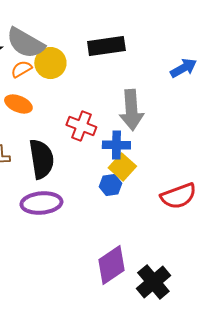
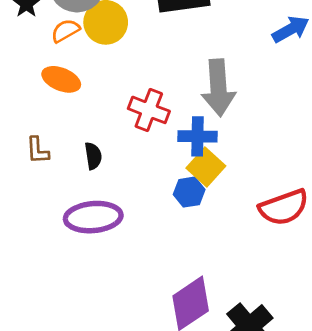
black semicircle: (41, 159) -> (93, 156), size x0.5

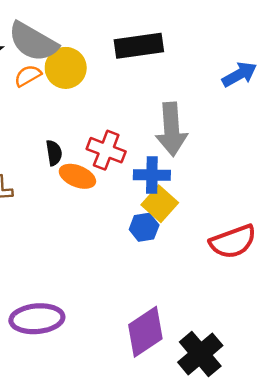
orange ellipse: (61, 79) -> (77, 176), moved
black semicircle: (93, 156) -> (54, 153), moved
purple ellipse: (93, 217) -> (37, 319), moved

